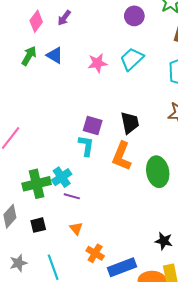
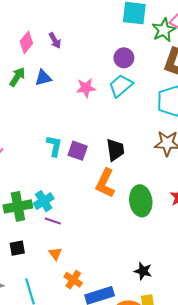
purple circle: (134, 16) -> (124, 58), moved
purple arrow: (64, 18) -> (55, 40), turned -70
blue triangle: (55, 55) -> (43, 78), turned -48
cyan L-shape: (86, 146) -> (54, 146), moved

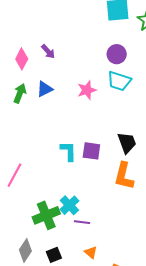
cyan trapezoid: (121, 86) -> (119, 81), turned -110

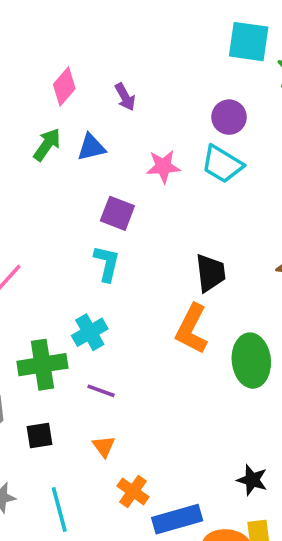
purple arrow: (48, 52) -> (125, 97), moved
purple square: (91, 151) -> (117, 213), moved
cyan cross: (69, 205) -> (90, 332), moved

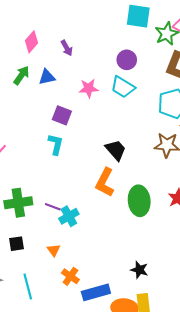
black trapezoid: (210, 273) -> (116, 150), turned -35
cyan cross: (90, 332) -> (69, 216), moved
purple line: (101, 391) -> (53, 207), moved

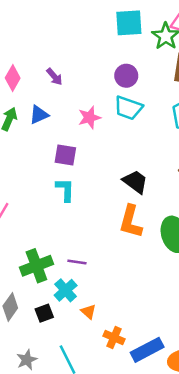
cyan cross: (69, 216) -> (66, 290), moved

